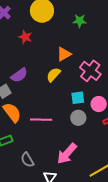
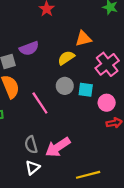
gray circle: (78, 118) -> (65, 86), moved
pink line: (41, 120) -> (40, 103), turned 40
gray semicircle: (27, 160) -> (31, 145), moved

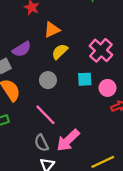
orange triangle: (83, 39) -> (52, 30), moved
gray circle: (65, 86) -> (48, 80), moved
pink line: (40, 103) -> (45, 115), moved

